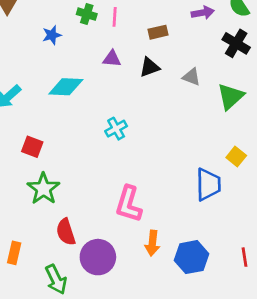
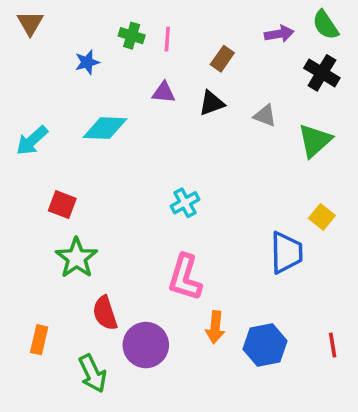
brown rectangle: (158, 32) -> (222, 59), turned -42
cyan cross: (116, 129) -> (185, 203), moved

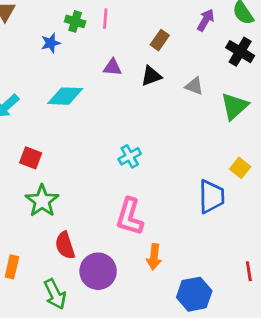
purple arrow: (279, 34) -> (206, 20), turned -50
green cross: (132, 36) -> (75, 21), moved
pink line: (167, 39) -> (105, 19), moved
blue hexagon: (265, 345) -> (194, 294), moved

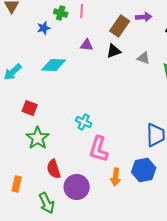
purple arrow: (206, 20) -> (144, 17), moved, turned 56
brown rectangle: (160, 40) -> (120, 26), size x1.5
cyan cross: (130, 156) -> (84, 122), moved, turned -35
blue hexagon: (194, 294) -> (144, 170), moved

